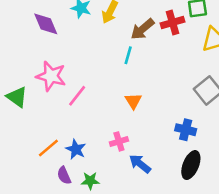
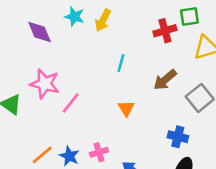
brown arrow: (142, 29) -> (165, 80), moved
pink cross: (119, 141) -> (99, 152), moved

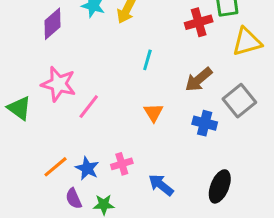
purple diamond: (40, 32) -> (53, 24), turned 72
blue cross: (178, 137) -> (205, 123), moved

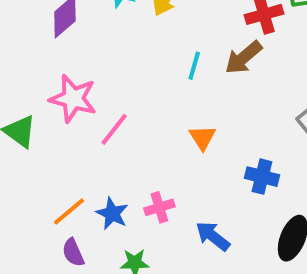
brown arrow: (199, 79) -> (243, 57), moved
blue cross: (205, 123) -> (262, 177), moved
purple semicircle: (74, 199) -> (73, 253), moved

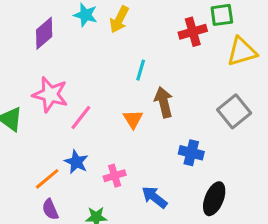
brown arrow: (243, 57) -> (164, 102), moved, turned 116
orange triangle: (202, 138) -> (133, 119), moved
blue star: (112, 214) -> (76, 162), moved

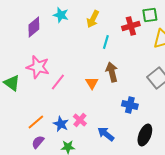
yellow arrow: (119, 19) -> (93, 19), moved
cyan line: (141, 70) -> (106, 42), moved
blue star: (76, 162) -> (61, 124), moved
pink cross: (115, 176) -> (80, 120), turned -32
purple semicircle: (50, 209) -> (38, 142), turned 64

